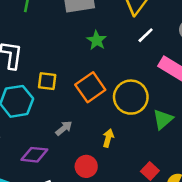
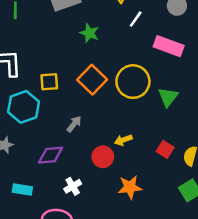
yellow arrow: (108, 138) -> (123, 140), moved, turned -114

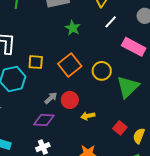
yellow circle: (133, 82) -> (102, 71), size x0.7
green triangle: (168, 97) -> (128, 87), size x1.4
purple diamond: (51, 155) -> (44, 120), moved
red circle: (103, 157) -> (70, 100), moved

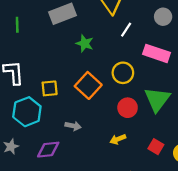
yellow circle: (102, 71) -> (123, 73), moved
gray arrow: (51, 98) -> (73, 126), turned 64
red circle: (70, 100) -> (128, 108), moved
purple diamond: (44, 120) -> (48, 150), moved

